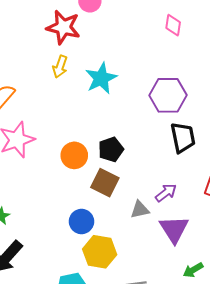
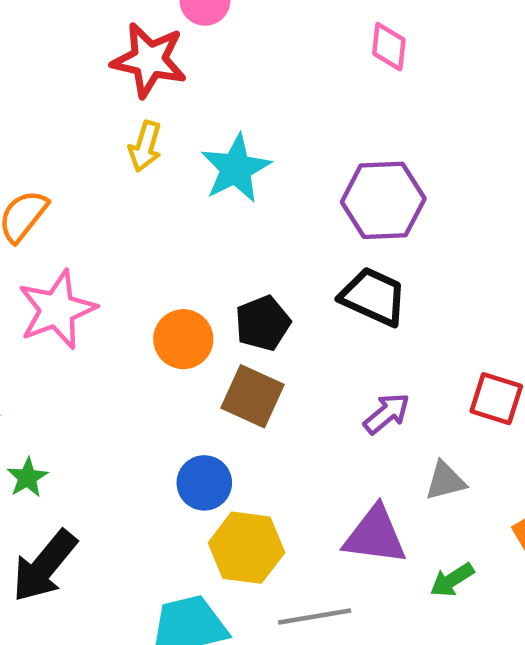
black trapezoid: (183, 138) -> (373, 297), moved, turned -52
gray triangle: (140, 210) -> (445, 481), moved
purple triangle: (174, 229) -> (375, 535), moved, turned -48

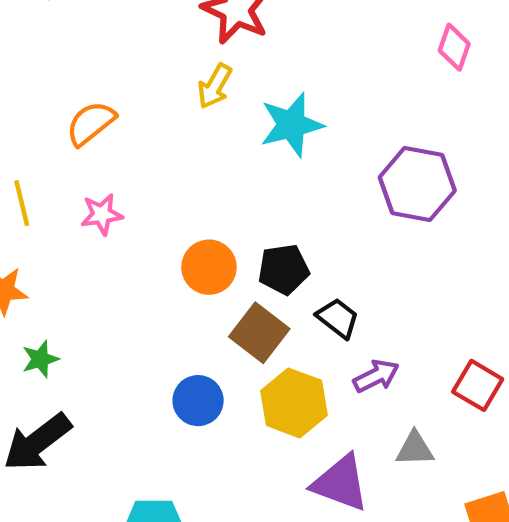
black trapezoid: (373, 297) -> (338, 318), moved, size x0.7
pink star: (57, 309) -> (102, 214), size x0.6
yellow hexagon: (246, 548) -> (294, 403), moved

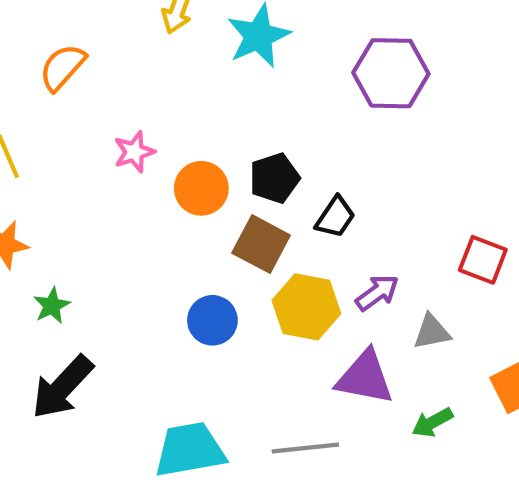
pink star: (102, 214) -> (134, 152), moved
black trapezoid: (338, 318) -> (335, 217), turned 96
purple arrow: (376, 376) -> (377, 293), moved

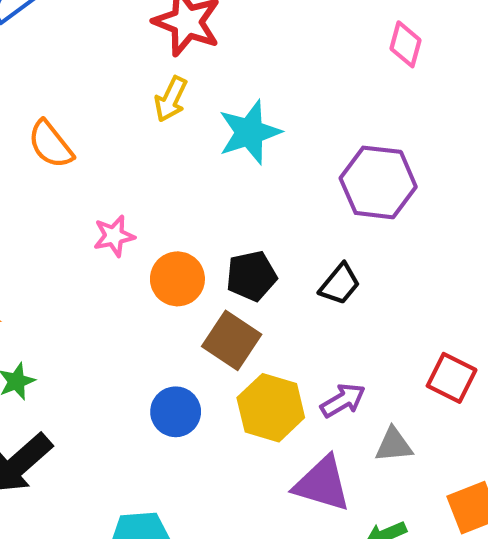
orange semicircle: (62, 67) -> (51, 144), turned -86
black trapezoid: (335, 217) -> (340, 284), moved

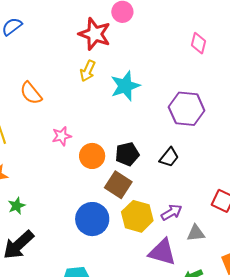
blue circle: (176, 412) -> (92, 219), size x1.4

